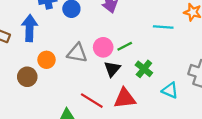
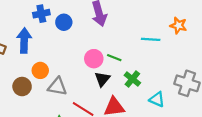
green line: (125, 46) -> (114, 58), turned 48
gray triangle: (77, 53) -> (57, 87), moved

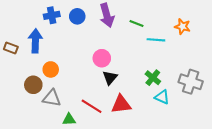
blue circle: (64, 22) -> (77, 16), moved
green line: (114, 58) -> (136, 23), moved
green cross: (132, 79) -> (153, 78), moved
gray triangle: (57, 87) -> (52, 98), moved

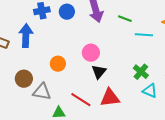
orange circle: (51, 69) -> (58, 64), moved

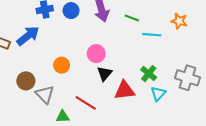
blue arrow: (26, 36) -> (28, 36), turned 50
cyan triangle: (150, 91) -> (158, 93), turned 49
gray triangle: (42, 92) -> (45, 95), turned 36
red triangle: (110, 98) -> (125, 90), moved

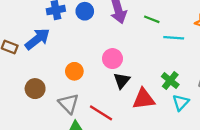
gray triangle: (45, 95) -> (69, 104), moved

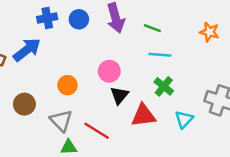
cyan line: (174, 38) -> (160, 55), moved
green cross: (170, 81) -> (164, 86), moved

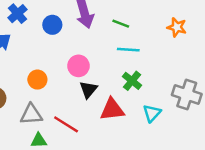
blue cross: (47, 18) -> (17, 14), turned -30
blue circle: (79, 19) -> (52, 25), moved
gray triangle: (61, 121) -> (31, 114), turned -50

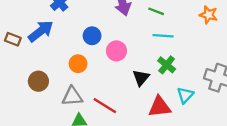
blue circle: (52, 25) -> (92, 36), moved
black triangle: (88, 90) -> (141, 78), moved
red triangle: (112, 109) -> (160, 107), moved

